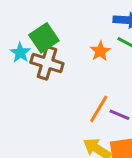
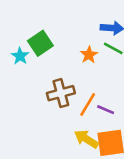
brown cross: (47, 63) -> (61, 93), moved, turned -32

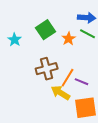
green square: (40, 43) -> (46, 30), moved
yellow arrow: (86, 139) -> (61, 93), moved

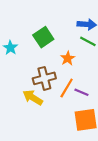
orange star: (69, 39) -> (68, 58), moved
yellow arrow: (61, 93) -> (33, 98), moved

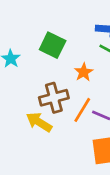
green square: (43, 37) -> (53, 45), turned -30

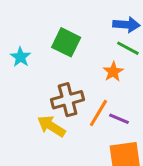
orange star: (84, 72) -> (113, 72), moved

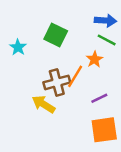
orange line: (98, 113) -> (75, 76), moved
purple line: (119, 119) -> (99, 98), turned -49

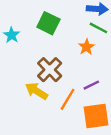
orange line: (75, 76) -> (67, 99), moved
brown cross: (57, 82) -> (50, 70), turned -30

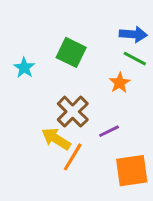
purple line: (91, 85) -> (109, 131), moved
orange line: (67, 99) -> (73, 157), moved

